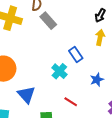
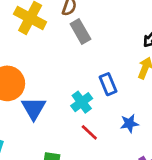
blue triangle: (26, 95) -> (34, 108), moved
red line: (71, 102) -> (89, 132), moved

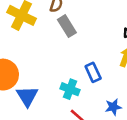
cyan cross: (82, 102) -> (70, 89), turned -30

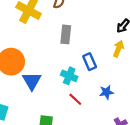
gray rectangle: (67, 26) -> (66, 34), moved, turned 36

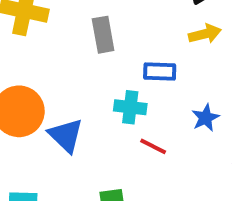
yellow arrow: (118, 49) -> (205, 34), turned 70
blue rectangle: (90, 62) -> (160, 72), turned -49

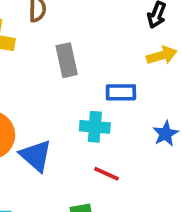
red line: (153, 146) -> (106, 174), moved

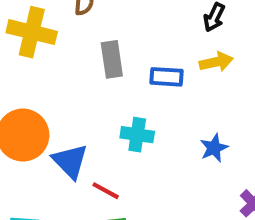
blue rectangle: (121, 92) -> (167, 77), moved
red line: (106, 174) -> (106, 191), moved

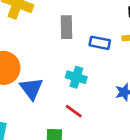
red line: (106, 191) -> (74, 111), moved

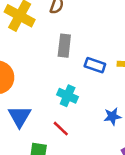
blue triangle: (31, 89) -> (20, 116), moved

